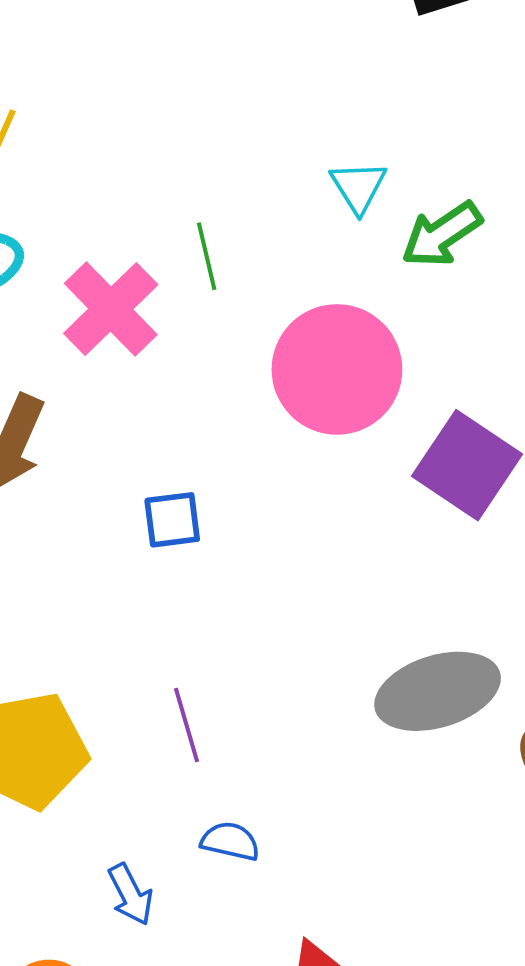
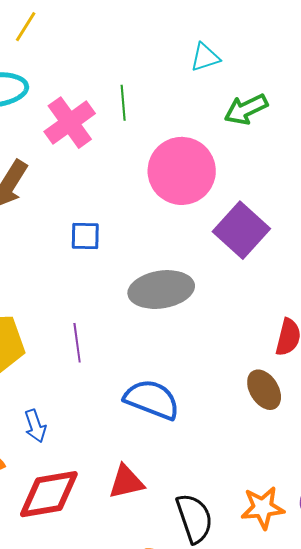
cyan triangle: (358, 187) -> (205, 57), moved, turned 36
gray ellipse: (438, 691) -> (161, 290), moved
blue semicircle: (230, 841) -> (152, 399), moved, size x1.8

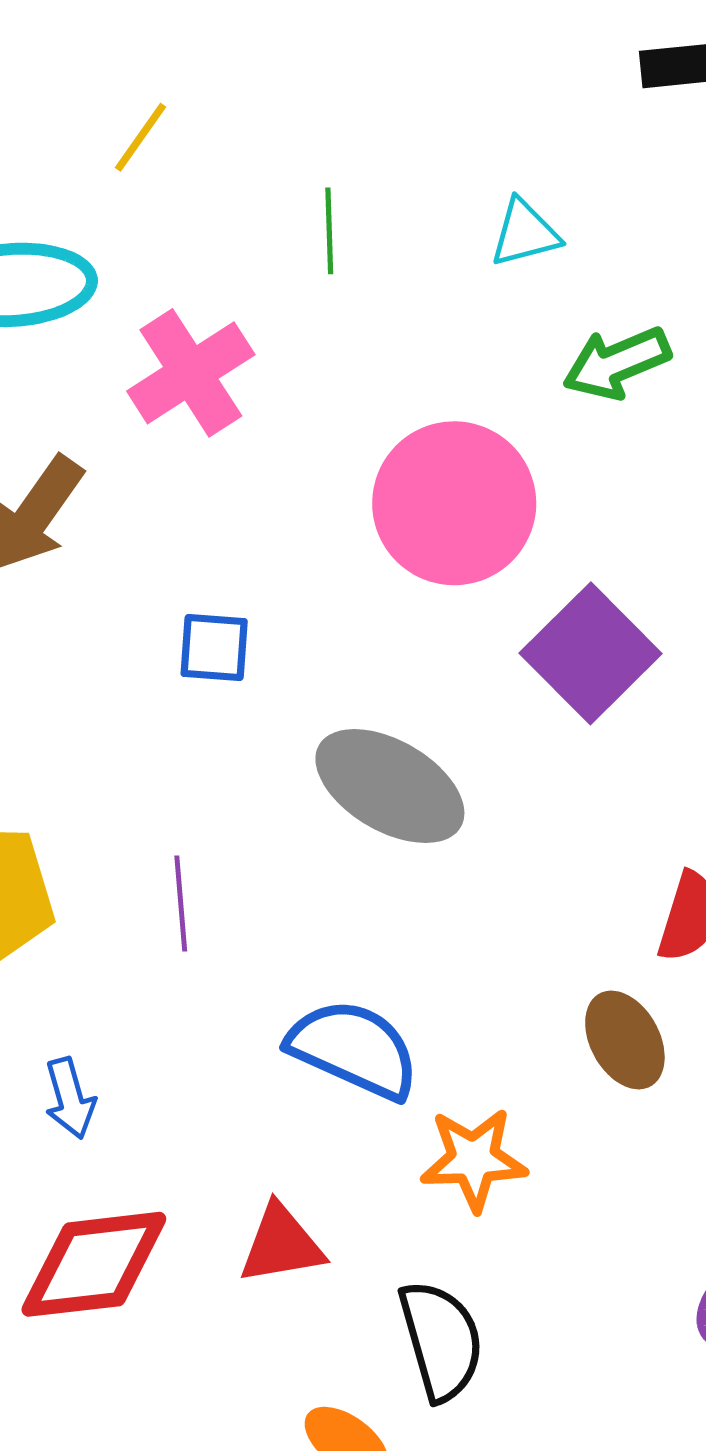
yellow line: (26, 27) -> (140, 137), moved
green line: (123, 103) -> (329, 231), moved
gray ellipse: (161, 290) -> (390, 786), turned 36
orange star: (263, 508) -> (474, 1159), moved

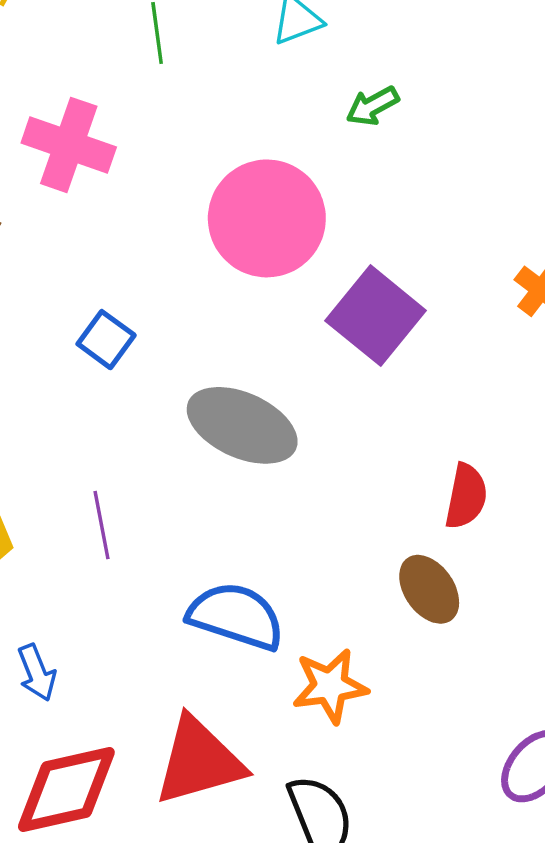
green arrow: (617, 363) -> (372, 106), size x0.7
pink cross: (191, 373) -> (69, 145), turned -32
blue square: (214, 647) -> (106, 340), turned 38
red triangle: (281, 1244) -> (199, 761), size x1.5

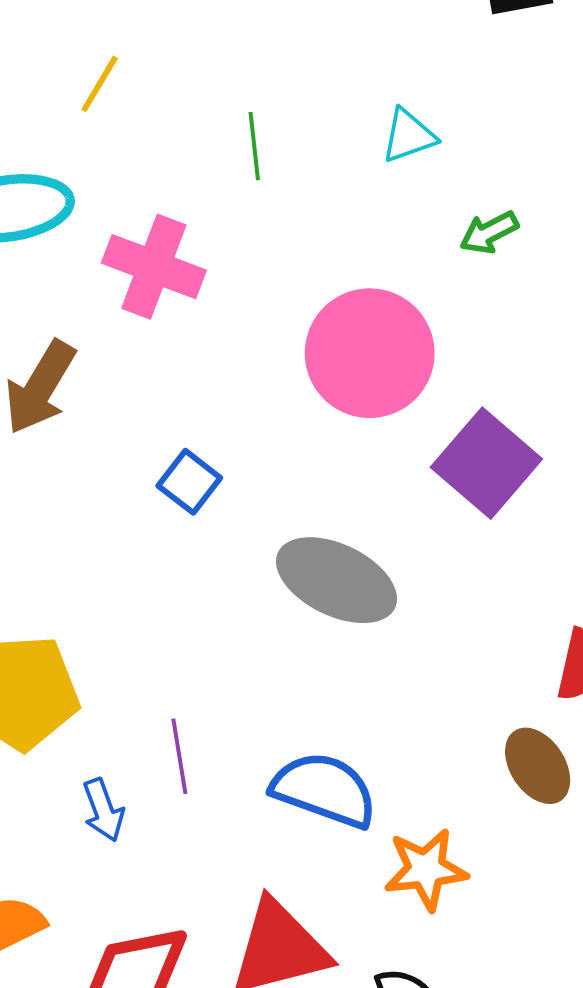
purple line: (101, 525) -> (179, 756), moved
blue arrow: (37, 673) -> (103, 810), moved

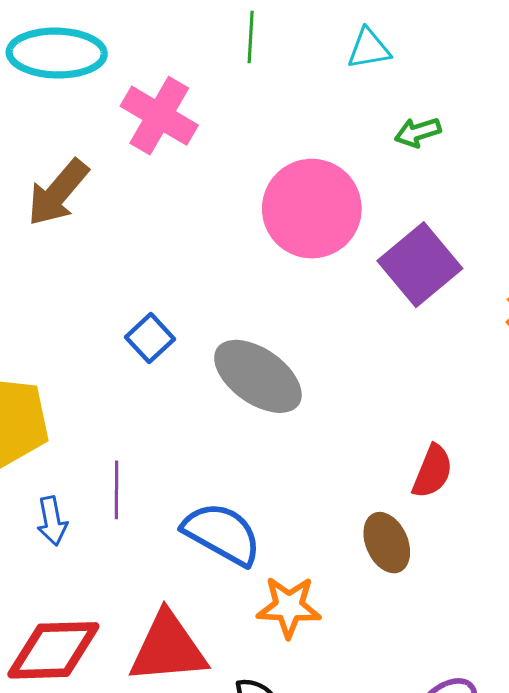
purple square: (486, 463) -> (420, 265), moved
blue square: (189, 482) -> (150, 338), moved

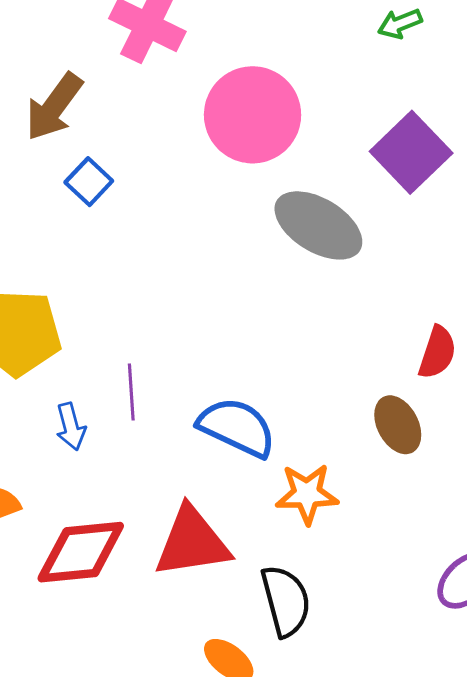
pink circle: (312, 209) -> (253, 115), moved
blue square: (150, 338) -> (89, 182), moved
gray ellipse: (258, 376) -> (318, 225), moved

